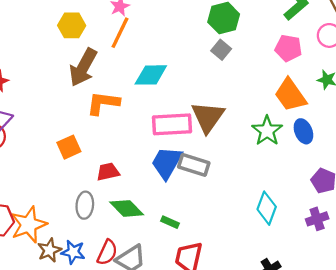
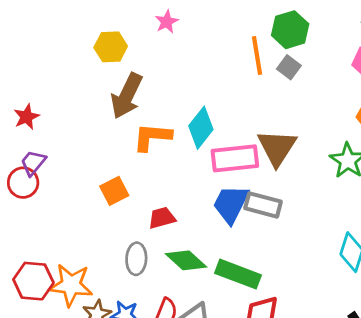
orange line: (120, 33) -> (257, 56), moved, turned -32
cyan diamond: (151, 75) -> (201, 128), moved, turned -48
green rectangle: (170, 222) -> (238, 274), size x2.0
orange star: (29, 225) -> (71, 285), turned 30

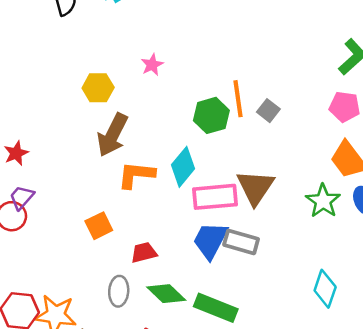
green hexagon: (290, 30) -> (211, 115), moved

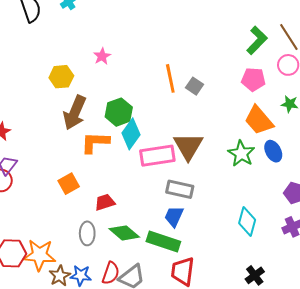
green hexagon: (211, 115) -> (119, 112), moved
blue trapezoid: (210, 240) -> (174, 216), moved, size x0.7

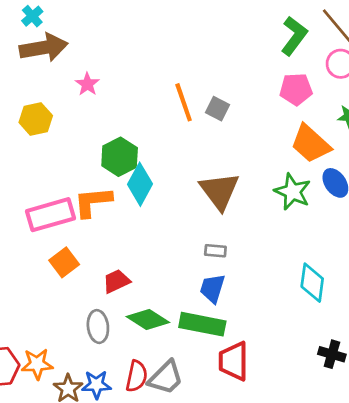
brown arrow: (75, 113) -> (44, 48), moved, turned -116
pink rectangle: (157, 156) -> (51, 215), moved
gray rectangle: (180, 189) -> (215, 251), size x0.6
orange star: (39, 255) -> (37, 364), size x0.7
black cross: (255, 275) -> (332, 354), turned -30

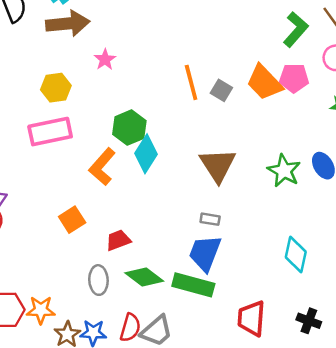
orange trapezoid: (311, 144) -> (264, 83), moved
orange L-shape: (93, 202) -> (102, 167), turned -48
pink rectangle: (51, 215) -> (50, 132), moved
blue trapezoid: (212, 288) -> (205, 253), size x1.4
red trapezoid: (234, 361) -> (251, 318), moved

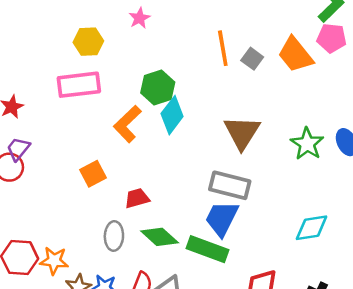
pink pentagon: (294, 78) -> (332, 38), moved
gray rectangle: (210, 219) -> (230, 185), size x2.0
cyan diamond: (296, 255) -> (312, 228), turned 64

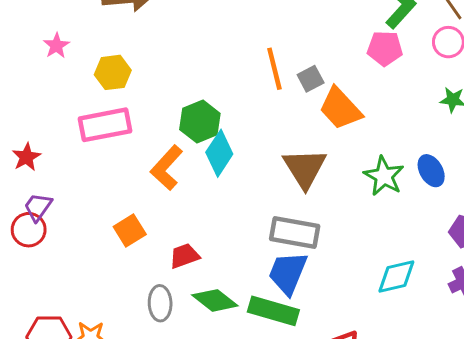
pink star: (139, 18) -> (56, 46), moved
pink pentagon: (332, 38) -> (385, 48), moved
orange trapezoid: (295, 55) -> (340, 108), moved
gray square: (252, 59) -> (311, 79), turned 30

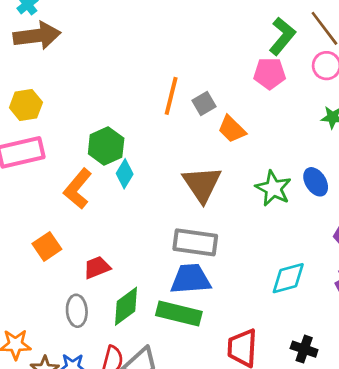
orange line: (274, 69) -> (171, 96), turned 30
orange trapezoid: (340, 108) -> (232, 129), size x0.7
cyan diamond: (219, 153) -> (125, 174), size x0.7
blue trapezoid: (288, 273) -> (190, 279), turned 66
green diamond: (215, 300) -> (126, 306), turned -72

